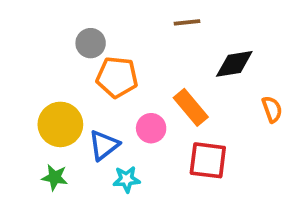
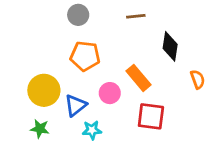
gray circle: (91, 43) -> (78, 15), moved
black diamond: (234, 64) -> (170, 46), turned -72

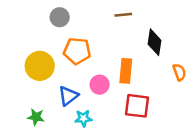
gray circle: (78, 15) -> (60, 17), moved
orange rectangle: (139, 78) -> (126, 71), turned 45
yellow circle: (44, 90) -> (40, 66), moved

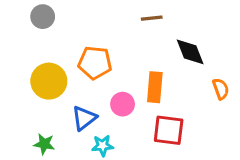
gray circle: (60, 17) -> (43, 17), moved
black diamond: (154, 42) -> (190, 52), turned -30

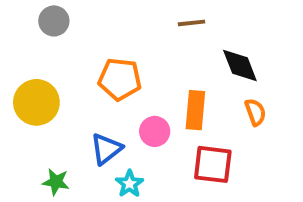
yellow circle: (49, 81) -> (36, 102), moved
orange semicircle: (221, 89) -> (255, 112), moved
cyan star: (103, 146) -> (129, 184), turned -30

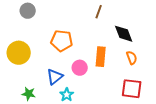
brown line: (192, 23) -> (99, 12), turned -64
red square: (213, 164) -> (132, 89), moved

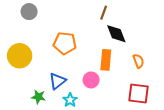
black diamond: (124, 34) -> (116, 34), moved
pink circle: (80, 68) -> (91, 80), moved
green star: (29, 94) -> (38, 97), moved

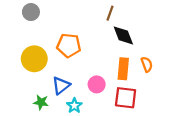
yellow circle: (20, 56) -> (34, 59), moved
orange rectangle: (106, 60) -> (123, 69), moved
red square: (138, 94) -> (126, 98), moved

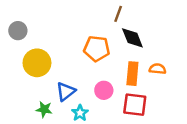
gray circle: (31, 12) -> (18, 31), moved
orange pentagon: (69, 45) -> (97, 49), moved
orange semicircle: (147, 64) -> (158, 69), turned -64

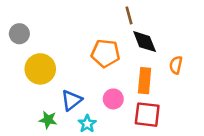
brown line: (118, 14) -> (129, 15), turned -35
orange semicircle: (158, 69) -> (176, 65), moved, turned -84

